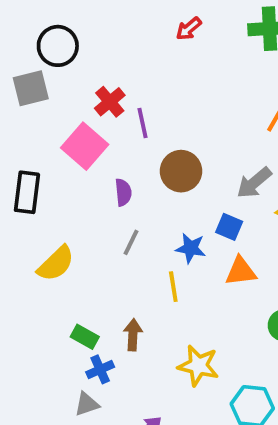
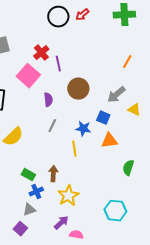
black circle: (58, 46) -> (58, 17), moved
yellow star: (198, 366) -> (68, 196), moved, turned 30

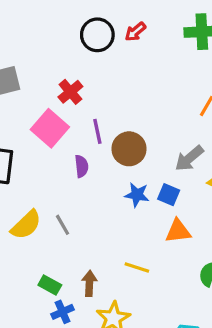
purple line: (58, 64) -> (97, 131), moved
gray line: (52, 126) -> (63, 225), moved, turned -56
blue star: (83, 129) -> (137, 195), moved
yellow line: (74, 149) -> (137, 268), moved, turned -63

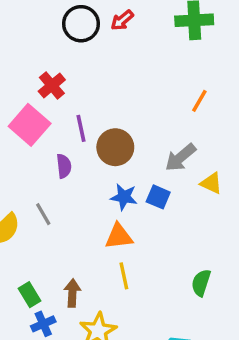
gray line: (63, 225) -> (43, 214), moved
orange triangle: (178, 231) -> (119, 236), moved
yellow line: (137, 268) -> (124, 276), turned 60
green rectangle: (50, 285) -> (30, 295), turned 30

